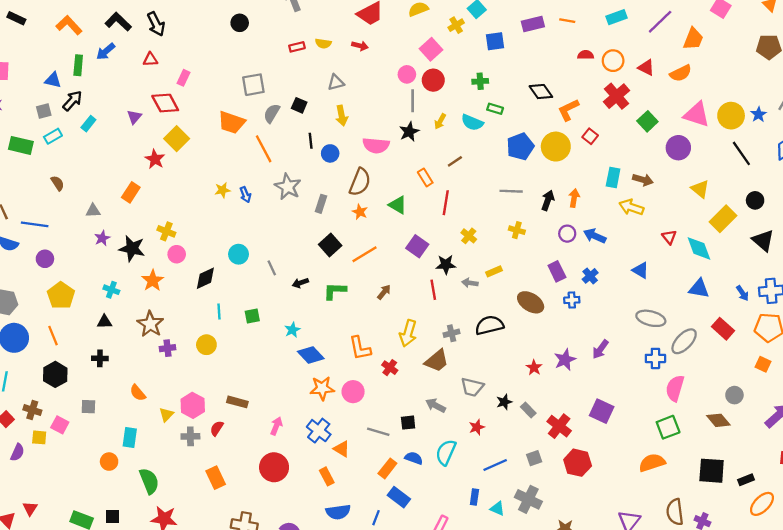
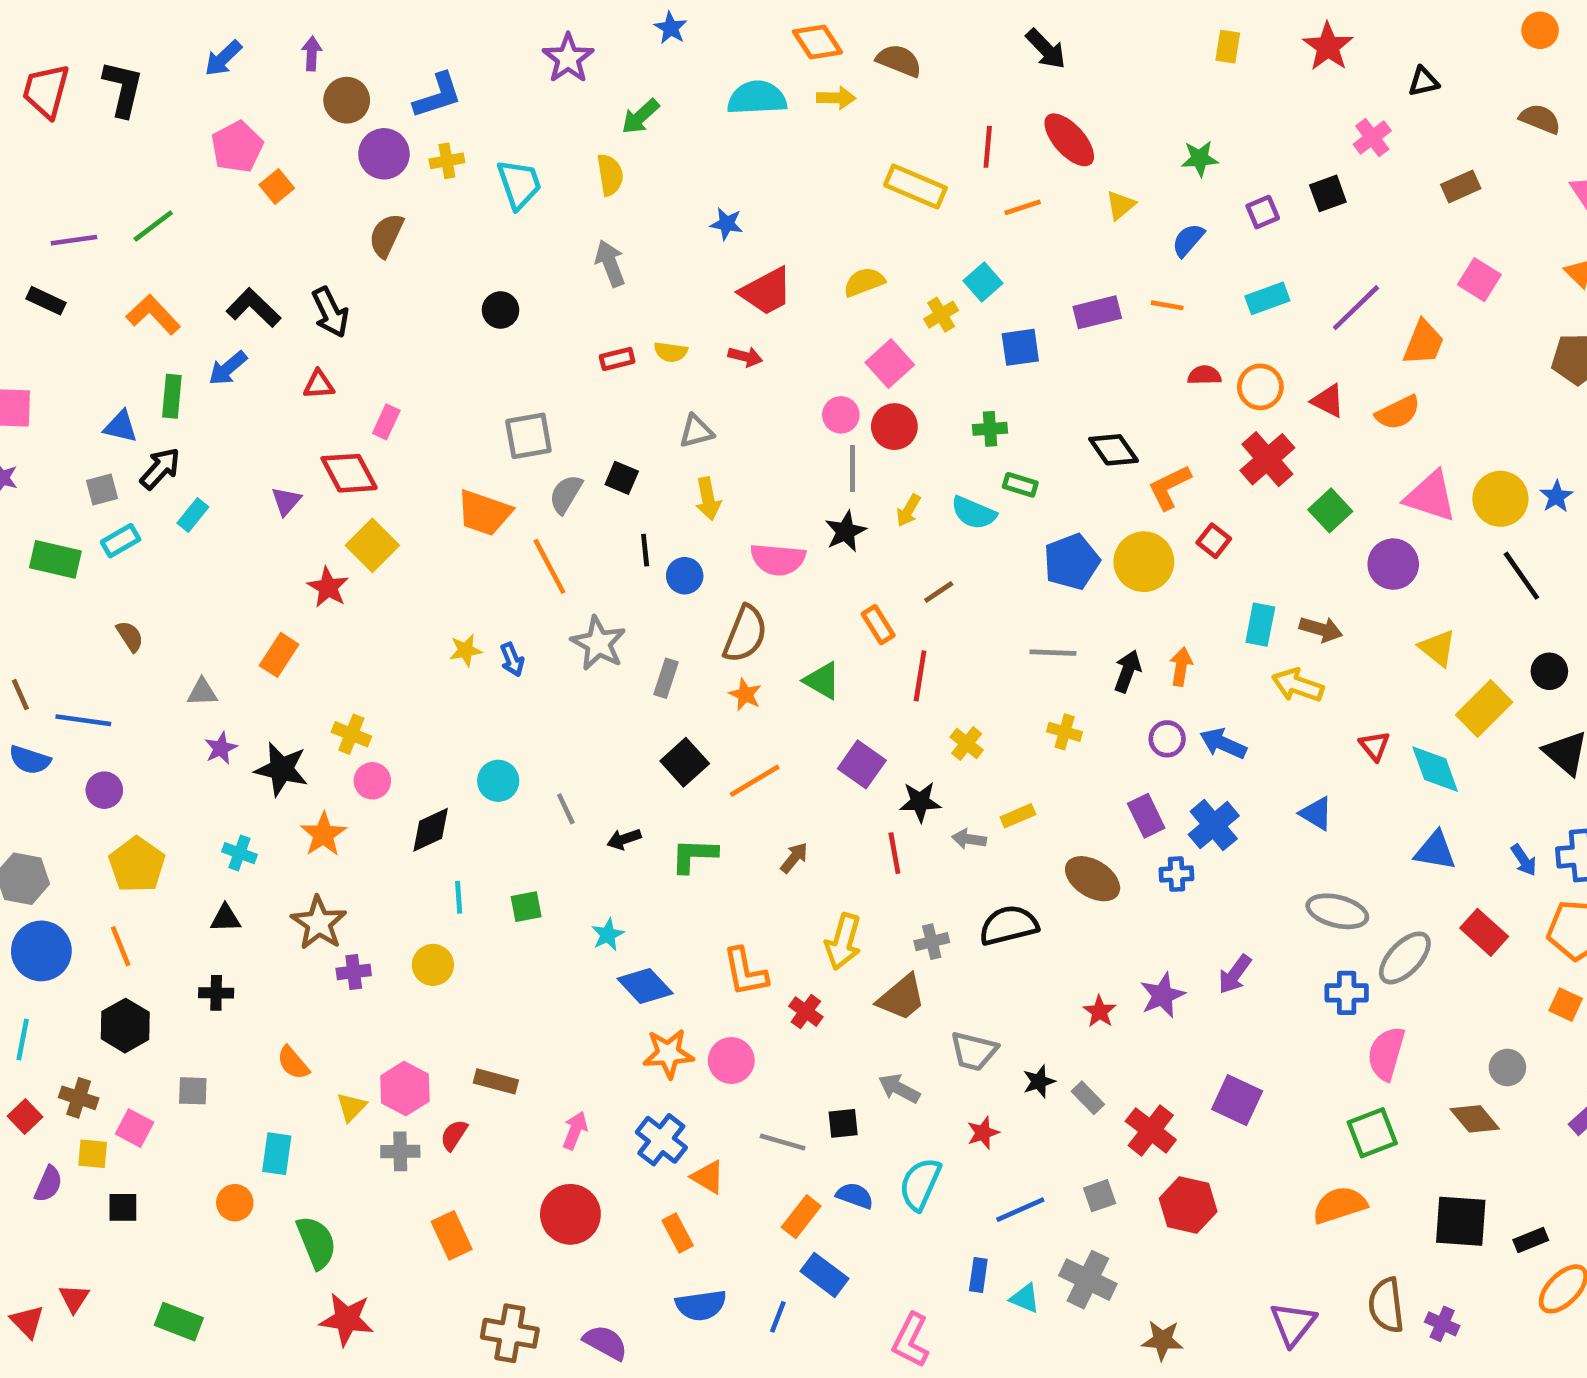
blue cross: (590, 276) -> (1214, 825), size x1.5
black square: (113, 517) -> (123, 1207), moved

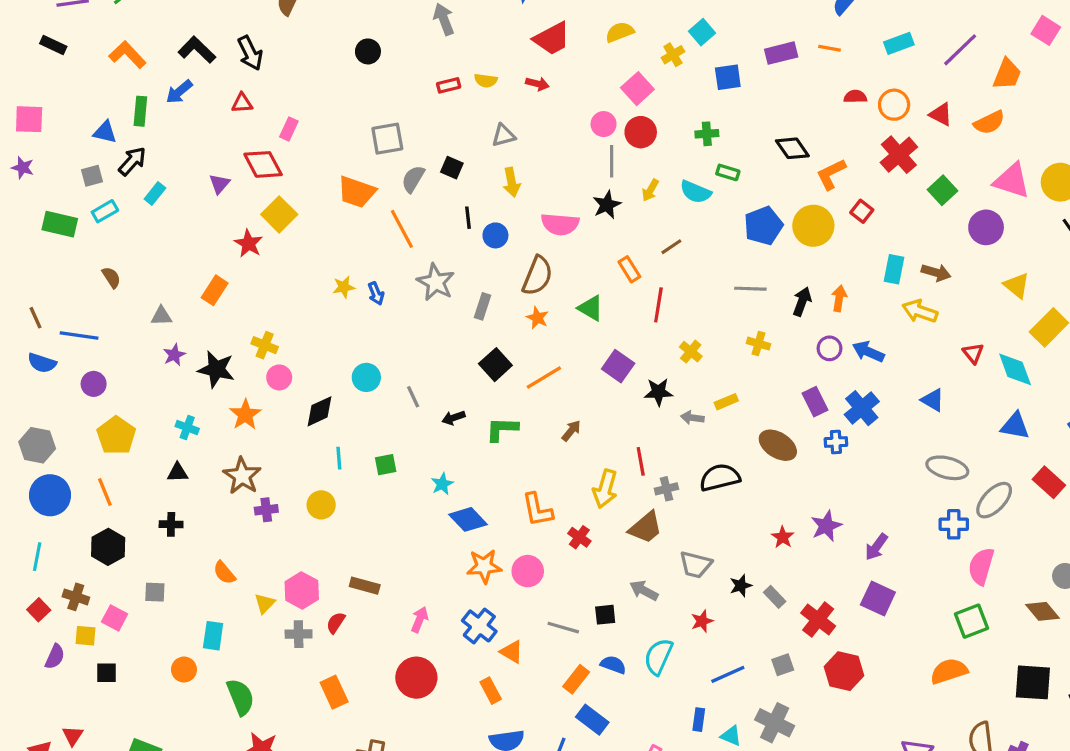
red line: (894, 853) -> (641, 461), moved
purple arrow: (1235, 974) -> (876, 547), moved

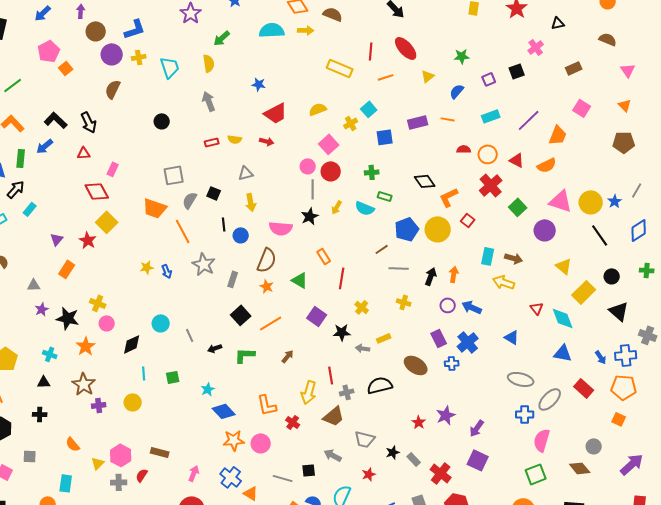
purple triangle: (219, 184) -> (57, 239), moved
brown line: (671, 247) -> (382, 249), moved

